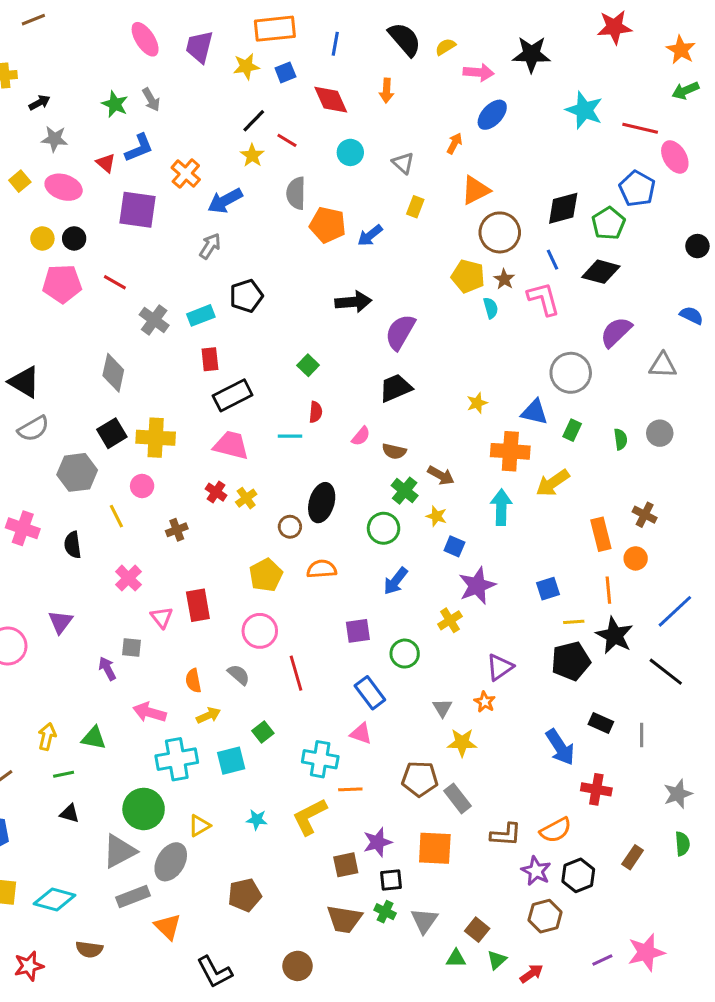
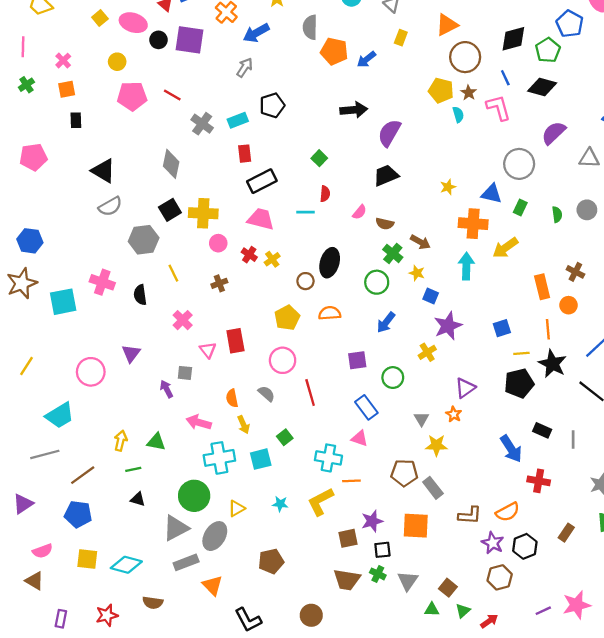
black circle: (74, 238) -> (158, 40), moved
pink circle: (142, 486) -> (218, 243), moved
yellow arrow: (208, 715) -> (243, 425), turned 90

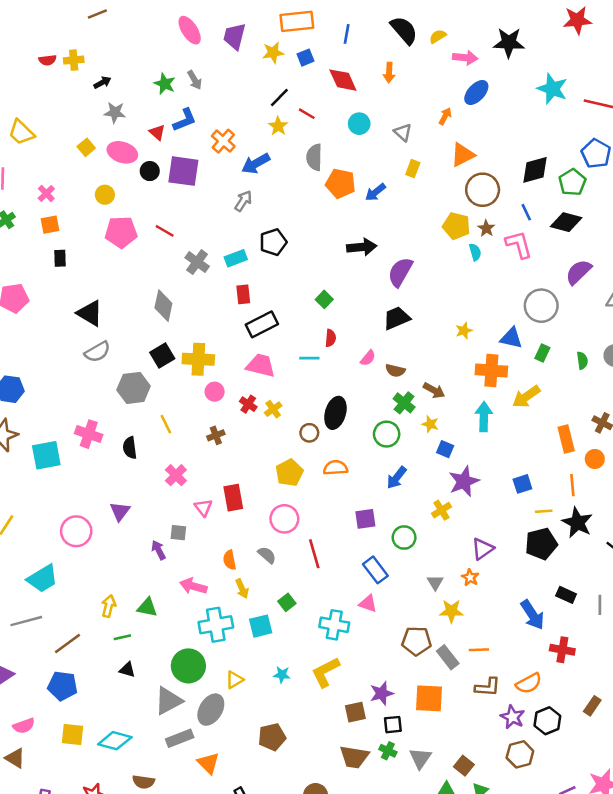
orange line: (351, 481) -> (479, 650), moved

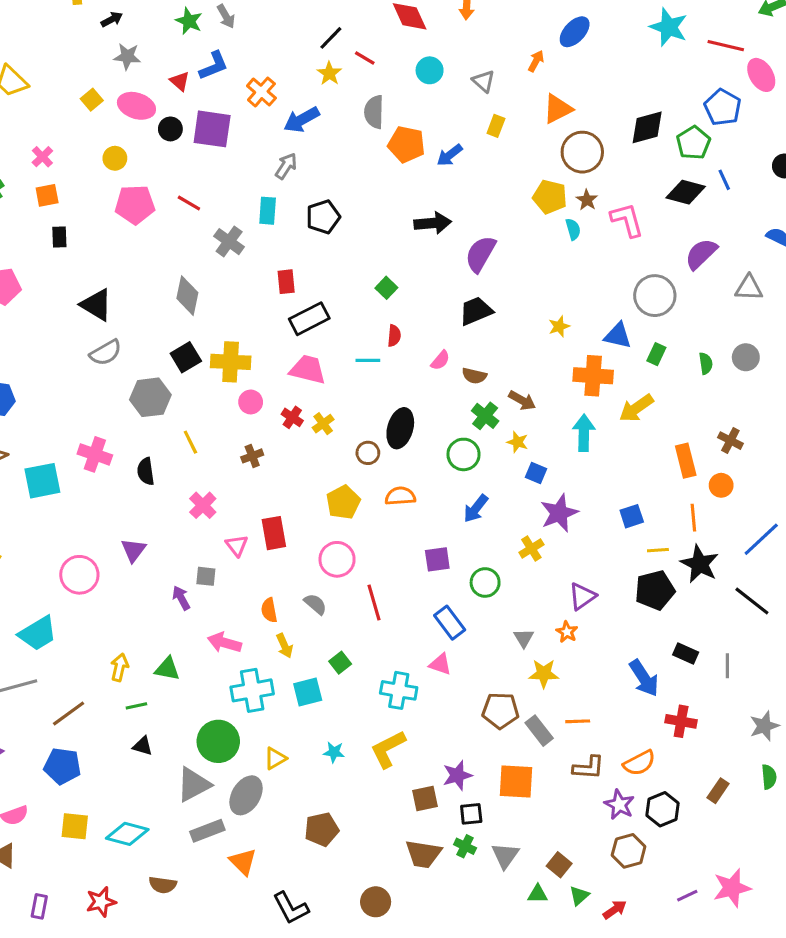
blue line: (526, 212) -> (724, 180), moved
cyan rectangle: (236, 258) -> (268, 211), moved, turned -65

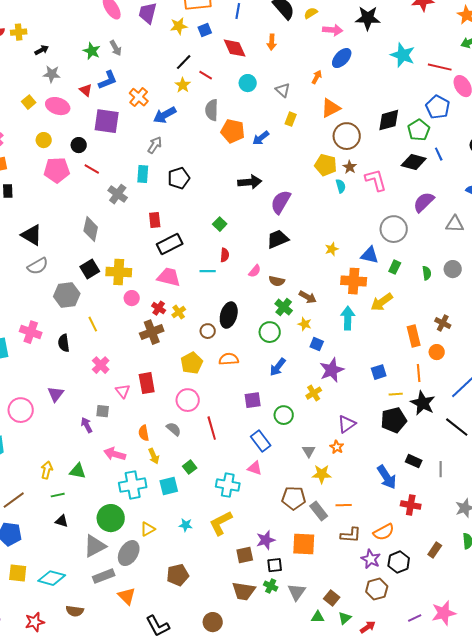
black circle: (170, 129) -> (79, 145), moved
brown cross: (252, 456) -> (152, 332), moved, size x1.6

